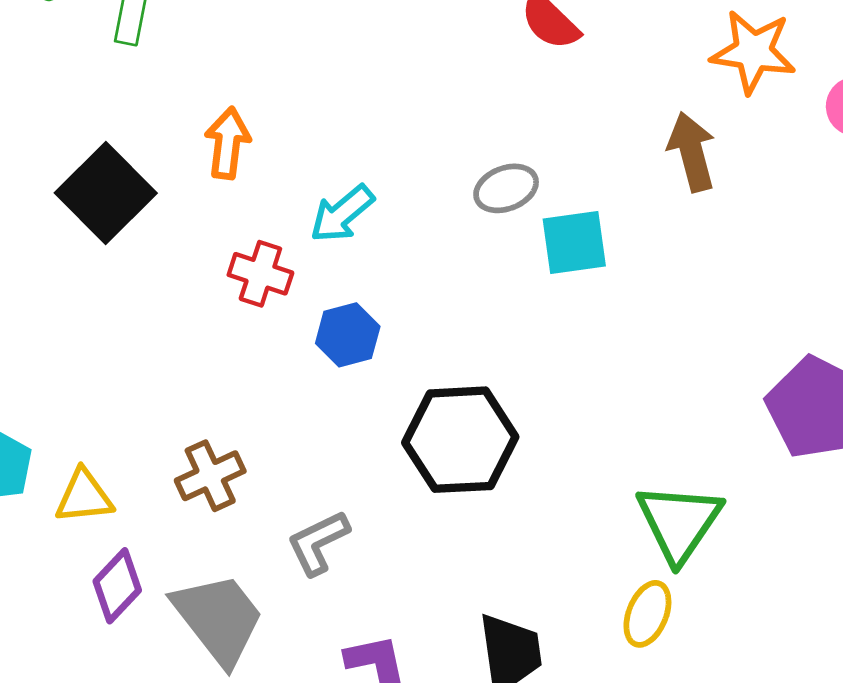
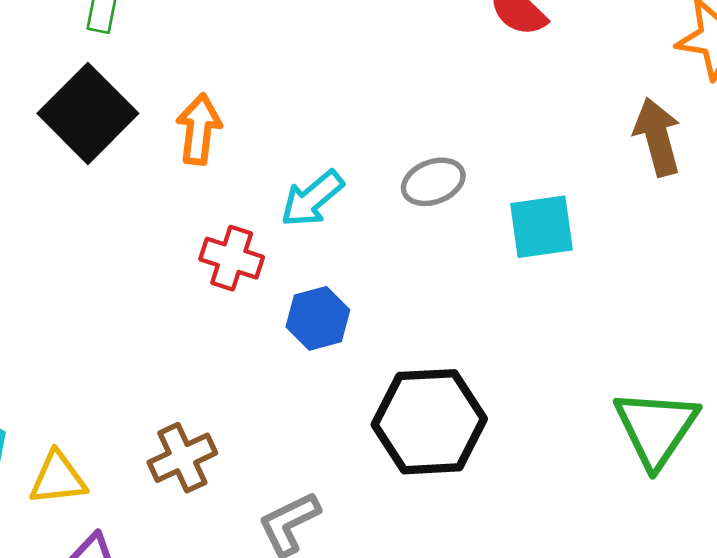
gray ellipse: (506, 188) -> (433, 182), moved
black square: (106, 193) -> (88, 113), moved
green triangle: (679, 522) -> (656, 428), moved

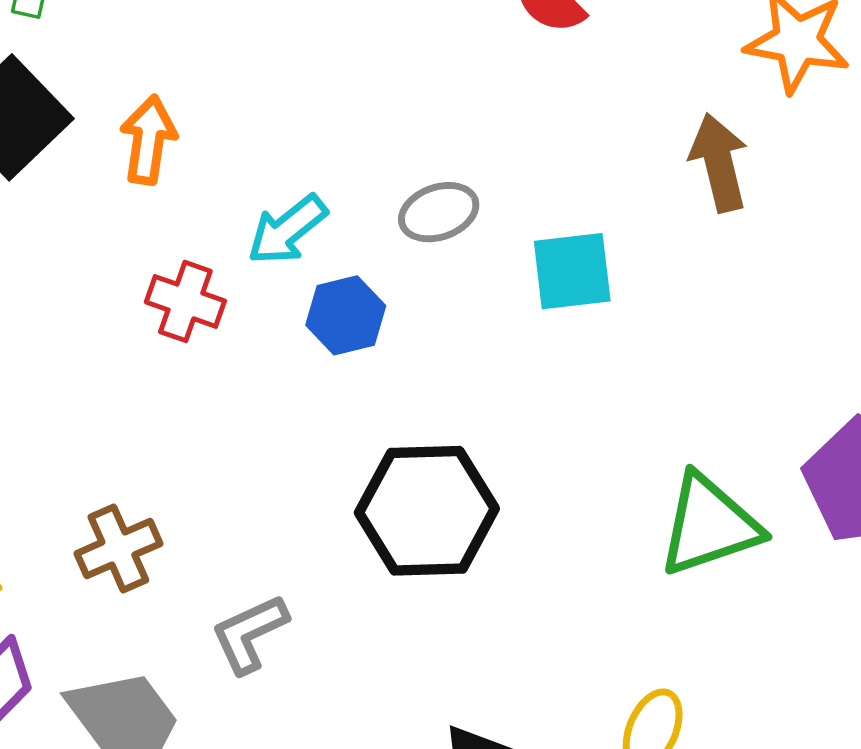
blue hexagon: (318, 318) -> (346, 315), moved
green triangle: (656, 428) -> (709, 525), turned 36

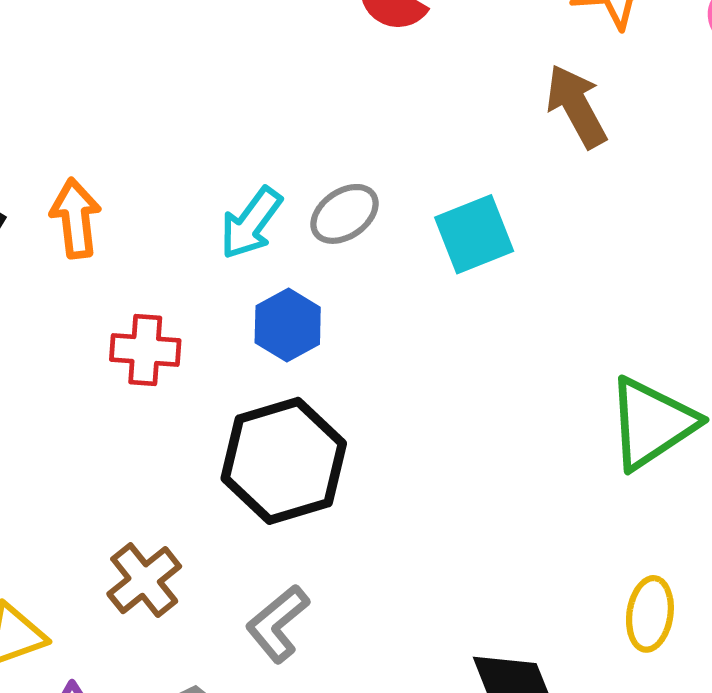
cyan arrow: (287, 230) -> (251, 223), moved
black hexagon: (427, 511) -> (284, 461), moved

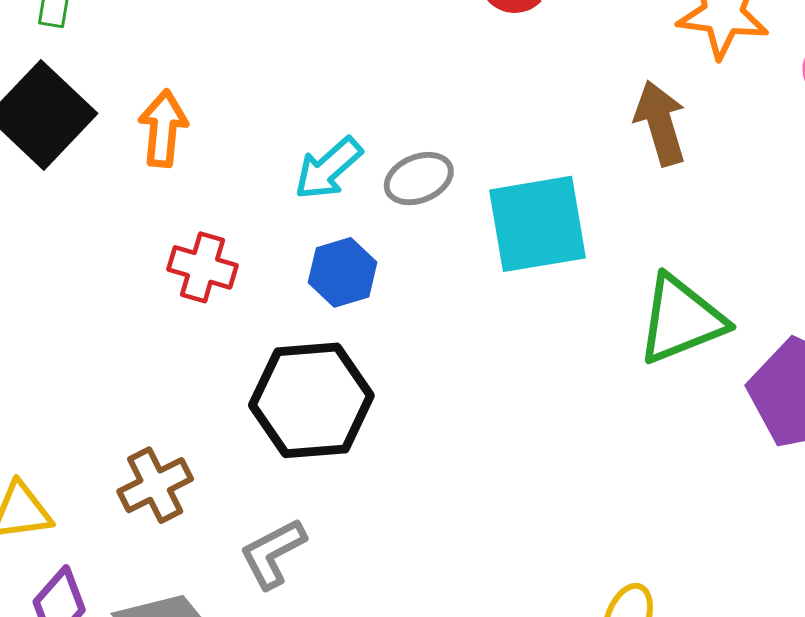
cyan square: (474, 234) -> (537, 224), size x1.4
green triangle: (652, 423) -> (681, 320), moved

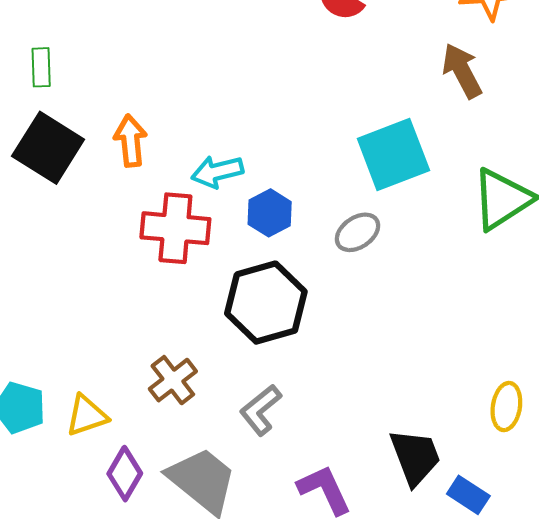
cyan arrow: (328, 168) -> (217, 172), moved, turned 39
gray ellipse: (419, 179) -> (358, 232), moved
red cross: (203, 267) -> (175, 228), size x1.5

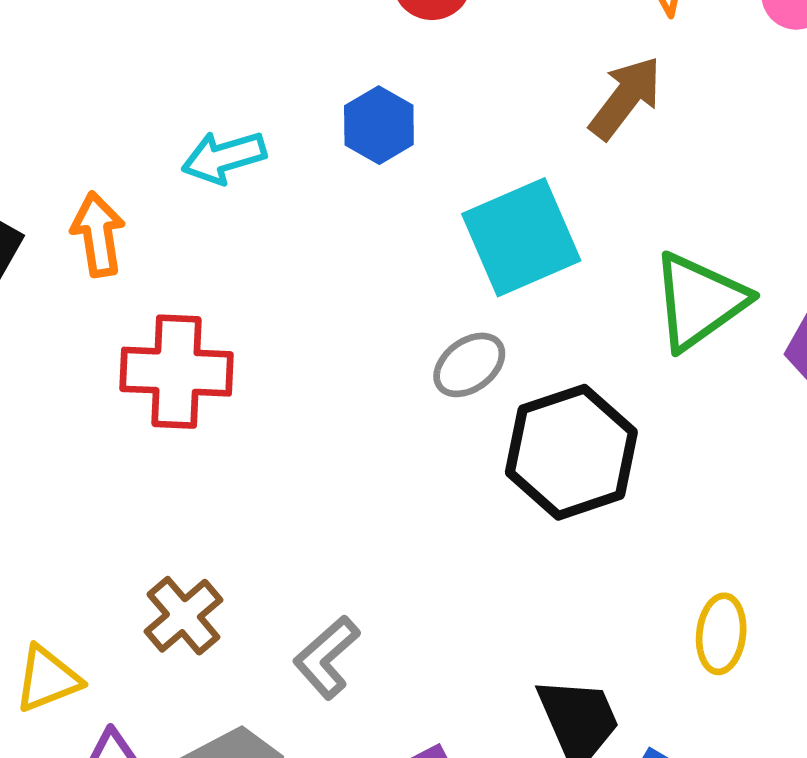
brown arrow: (462, 71) -> (625, 98), turned 68
cyan arrow: (217, 172) -> (224, 157), moved
blue hexagon: (270, 213) -> (379, 125), moved
black hexagon: (266, 303) -> (571, 452), moved

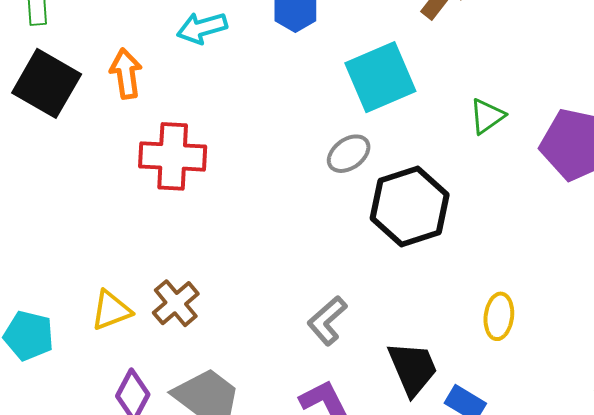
green triangle: (699, 301) -> (487, 116), size x0.6
gray L-shape: (327, 657) -> (327, 321), moved
yellow triangle: (47, 679) -> (111, 310), moved

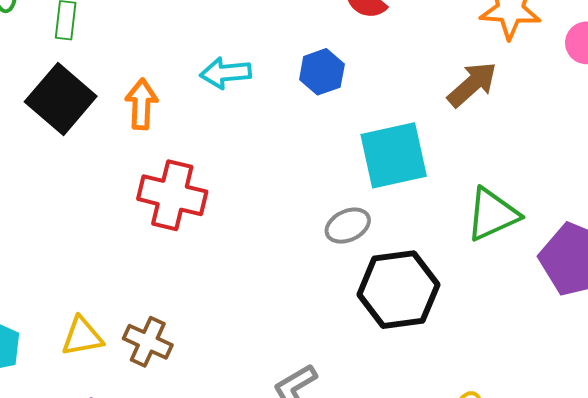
green triangle: (487, 116) -> (492, 214), size x1.5
brown cross: (176, 303) -> (148, 342), turned -36

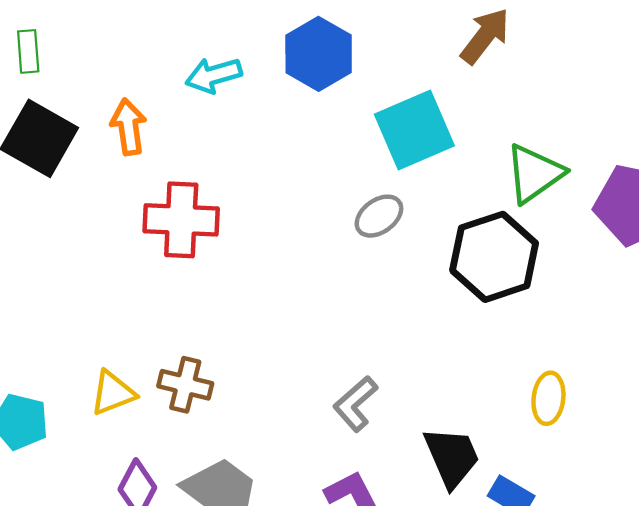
blue hexagon: (322, 72) -> (319, 54), size x1.4
black hexagon: (398, 290) -> (494, 257), moved

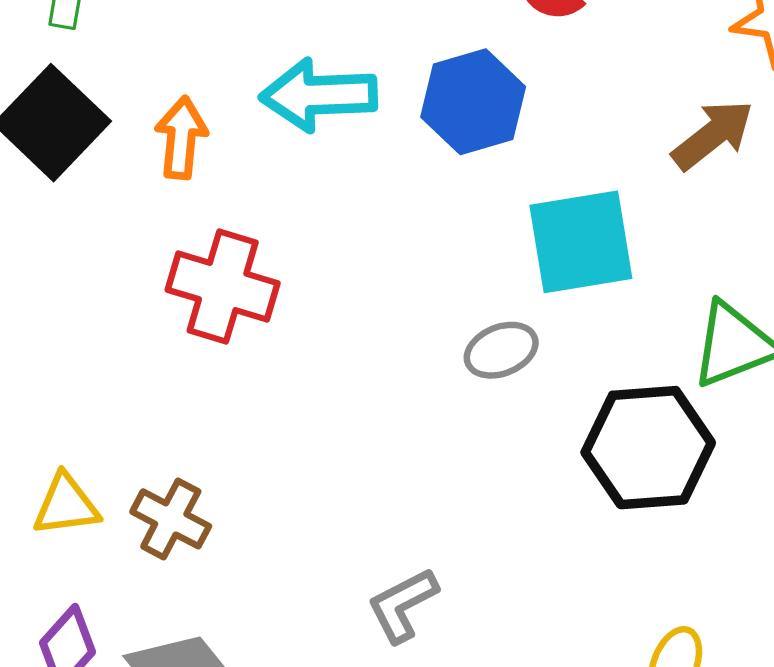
cyan arrow: (214, 75) -> (319, 95), size x1.4

